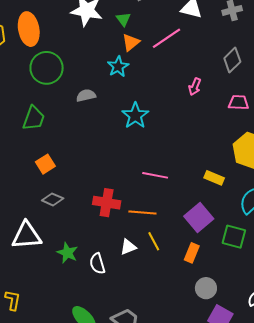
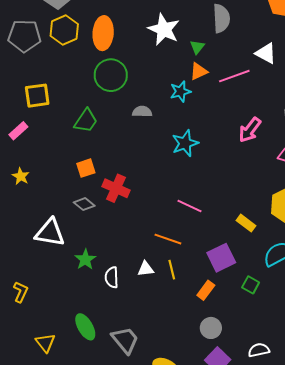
pink arrow: (195, 87) -> (250, 130), size x1.5
red cross: (107, 203) -> (116, 188), moved
green square: (234, 237) -> (251, 285), size x0.7

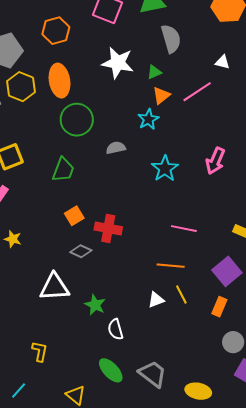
green triangle: (197, 47) -> (154, 72), turned 42
white triangle: (266, 53) -> (222, 62), size x0.7
pink arrow: (250, 130) -> (215, 161), moved
white semicircle: (112, 277) -> (115, 329), moved

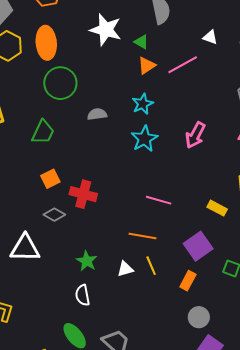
green triangle: (154, 72) -> (141, 42), turned 49
cyan star: (148, 119) -> (143, 104), moved
green star: (95, 305) -> (87, 261), moved

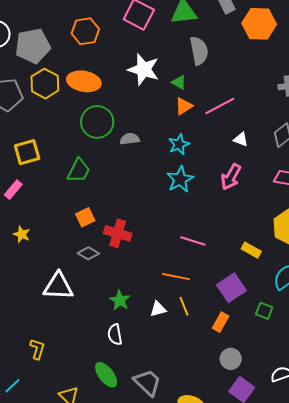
white triangle: (210, 37) -> (241, 139), moved
orange ellipse: (46, 43) -> (84, 81), turned -76
gray semicircle: (97, 114) -> (130, 139), moved

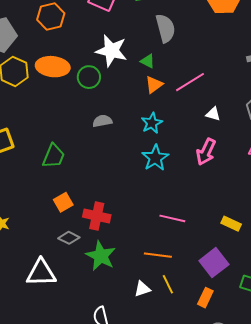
green circle: (97, 122) -> (89, 77), moved, size x0.7
green star: (120, 300) -> (101, 256), moved, size x1.4

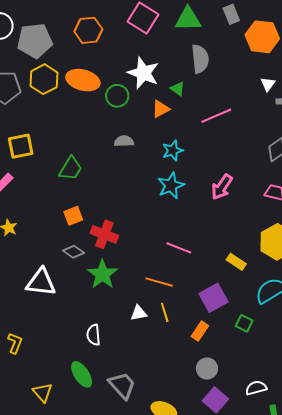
orange triangle: (154, 85) -> (161, 109), moved
white triangle: (213, 114) -> (268, 84), moved, turned 42

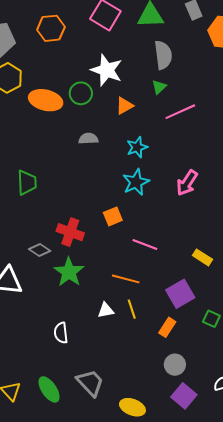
orange ellipse: (83, 80) -> (46, 100), moved
green triangle: (178, 89) -> (159, 87), moved, turned 42
green trapezoid: (71, 169) -> (27, 183), moved, turned -32
orange square: (73, 216) -> (113, 216), moved
green ellipse: (82, 374) -> (49, 389), moved

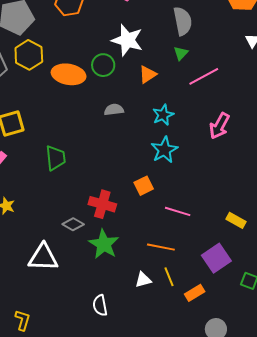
pink arrow: (187, 183) -> (220, 126), moved
orange rectangle: (167, 327) -> (195, 293), moved, turned 30

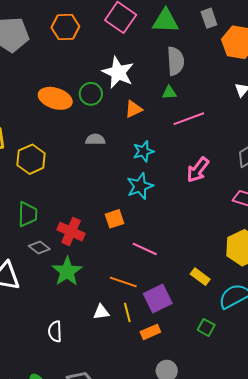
green triangle: (181, 53) -> (169, 93), turned 35
yellow hexagon: (29, 55) -> (31, 159), moved
green trapezoid: (56, 158) -> (28, 214), moved
yellow rectangle: (236, 220) -> (200, 277), moved
purple square: (216, 258) -> (158, 299), moved

